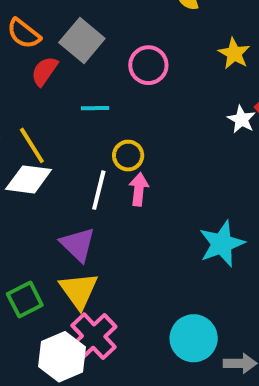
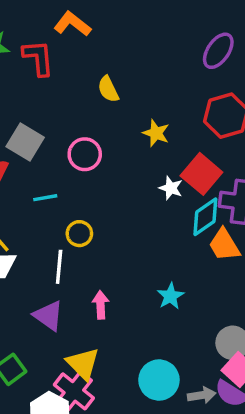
pink arrow: (139, 189) -> (101, 305), moved
cyan star: (222, 244) -> (170, 296), size x0.7
yellow triangle: (79, 290) -> (83, 364), moved

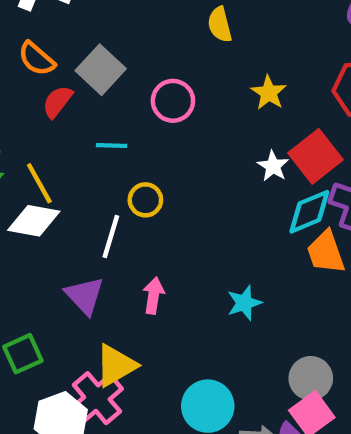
yellow triangle: (83, 364) -> (116, 365), turned 33

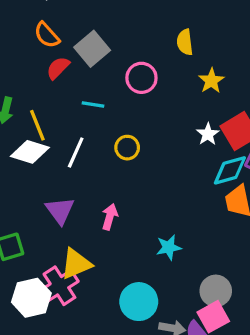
yellow semicircle: (220, 25) -> (185, 42), moved
yellow circle: (145, 200) -> (127, 148), moved
white line: (111, 237) -> (76, 153), moved
cyan star: (244, 303) -> (169, 247), moved

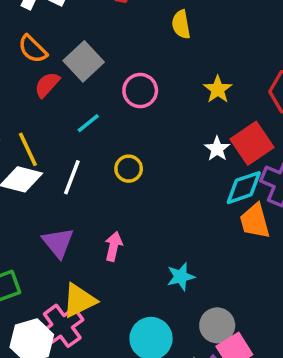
yellow semicircle: (185, 42) -> (181, 24), moved
cyan line: (93, 105) -> (88, 123), turned -45
gray circle: (216, 291) -> (217, 325), moved

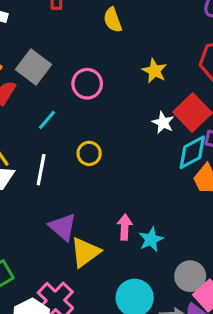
purple triangle: (58, 243) -> (63, 227), moved
pink arrow: (114, 246) -> (125, 227), moved
yellow triangle: (79, 301) -> (85, 252), moved

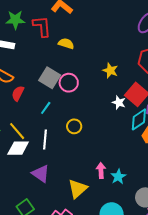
yellow semicircle: (113, 20) -> (66, 44), moved, turned 133
gray square: (34, 67) -> (50, 78), moved
purple triangle: (63, 227) -> (41, 174), moved

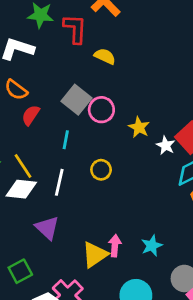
yellow star: (110, 71) -> (139, 127), moved
cyan line: (46, 108) -> (66, 140), turned -32
pink arrow: (101, 171) -> (115, 246), moved

